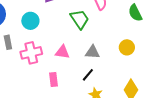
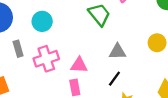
pink triangle: (62, 52) -> (79, 65), moved

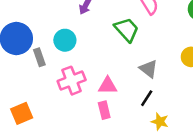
gray rectangle: (18, 49) -> (39, 57), moved
gray triangle: (117, 52) -> (148, 69), turned 42

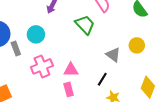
gray triangle: (148, 69) -> (113, 55), moved

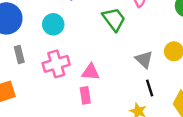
gray rectangle: (16, 48) -> (19, 55), moved
black line: (102, 79) -> (150, 88), moved, turned -56

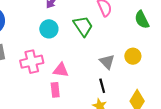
cyan circle: (53, 24) -> (49, 29), moved
black line: (150, 88) -> (102, 86), moved

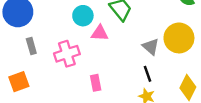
yellow circle: (133, 56) -> (179, 38), size x1.6
pink triangle: (61, 70) -> (100, 33), moved

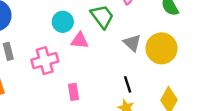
gray triangle: (151, 47) -> (132, 43), moved

